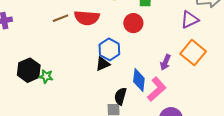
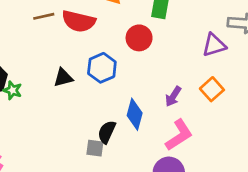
orange square: (193, 53) -> (212, 89), size x0.7
black triangle: (103, 64) -> (63, 78), moved
pink L-shape: (157, 89) -> (179, 135), moved

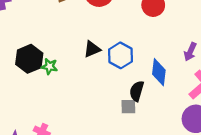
blue hexagon: (102, 68) -> (120, 55), moved

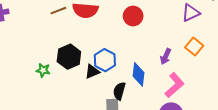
black triangle: (92, 49) -> (92, 72), moved
black hexagon: (29, 59) -> (69, 57), moved

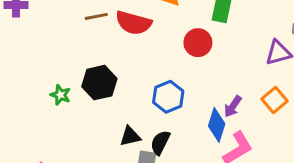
blue hexagon: (105, 60) -> (168, 97), moved
black triangle: (92, 72) -> (130, 136), moved
blue diamond: (138, 74) -> (217, 125), moved

